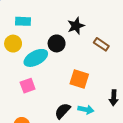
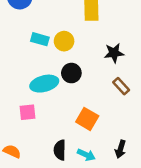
black star: (76, 26) -> (114, 53), moved
yellow circle: (13, 44) -> (64, 41), moved
black semicircle: (63, 111) -> (60, 150), turned -56

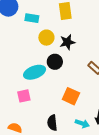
cyan rectangle: (40, 39) -> (32, 18), moved
black star: (114, 53) -> (67, 42), moved
cyan arrow: (86, 155) -> (82, 123), moved

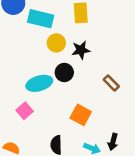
cyan rectangle: (32, 18) -> (41, 19), size x1.5
pink square: (24, 96) -> (25, 111), turned -32

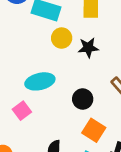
black circle: (64, 73) -> (83, 99), moved
orange square: (81, 115) -> (94, 130), moved

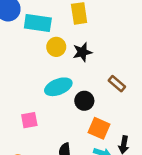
cyan ellipse: (40, 81) -> (58, 87), moved
pink square: (22, 111) -> (29, 120), turned 35

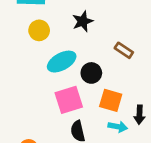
yellow circle: (56, 47) -> (39, 30), moved
pink square: (29, 120) -> (69, 100), moved, size x1.5

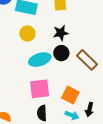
brown rectangle: (124, 50) -> (87, 60), size x1.5
black circle: (91, 73) -> (61, 53), moved

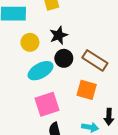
yellow circle: (27, 34) -> (30, 42), moved
orange square: (70, 95) -> (87, 90), moved

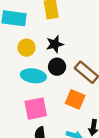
cyan ellipse: (40, 71) -> (33, 76), turned 30

